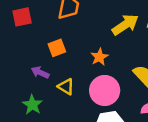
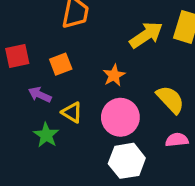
red square: (22, 17) -> (17, 56), moved
green star: (32, 105) -> (46, 135), moved

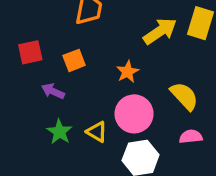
yellow triangle: (72, 112) -> (97, 132), moved

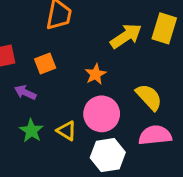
pink semicircle: (191, 137) -> (155, 135), size x1.5

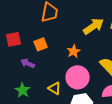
green star: (31, 131) -> (23, 90), moved

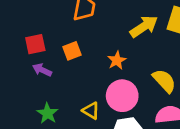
purple arrow: (28, 63) -> (42, 70), moved

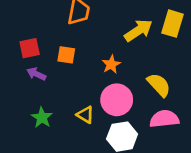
orange square: (72, 51) -> (66, 55), turned 30

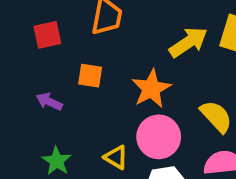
red square: (30, 48) -> (47, 35), moved
orange star: (111, 64) -> (151, 89), size x1.5

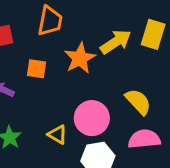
orange star: (151, 89) -> (80, 58), moved

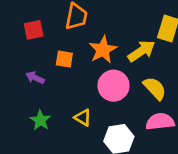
yellow arrow: (116, 42) -> (141, 51), moved
pink circle: (92, 118) -> (114, 86), moved

